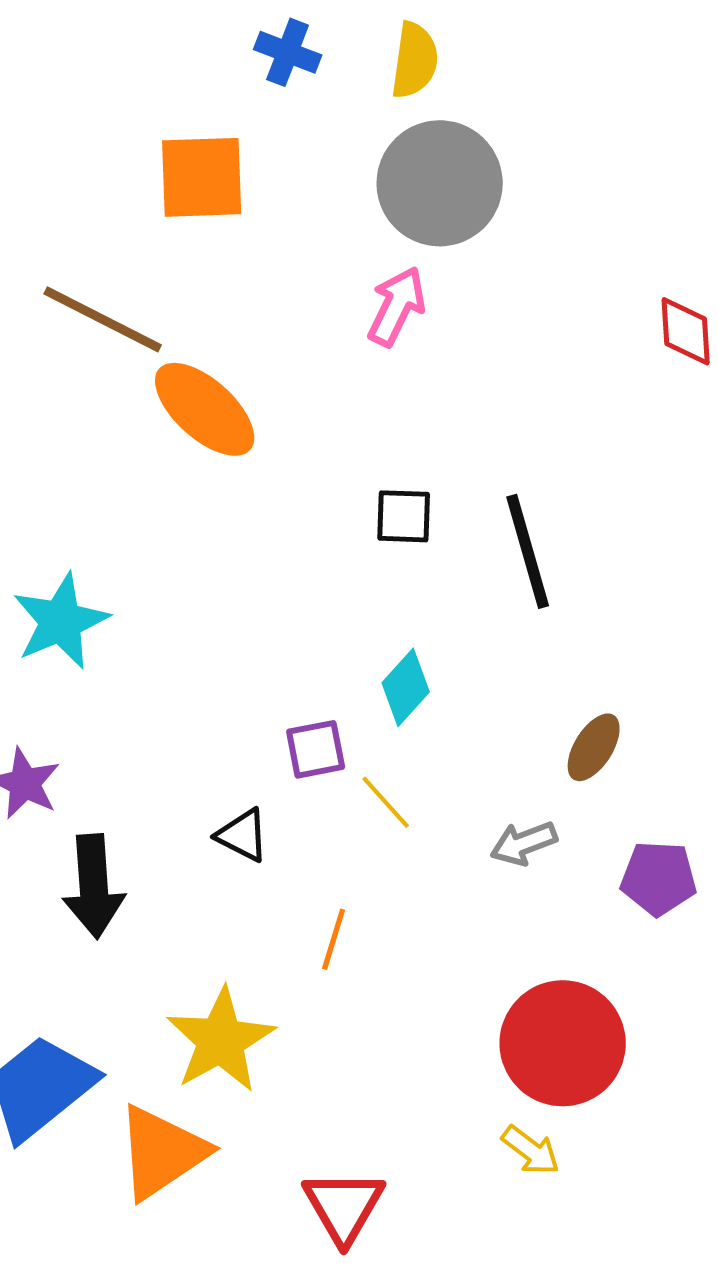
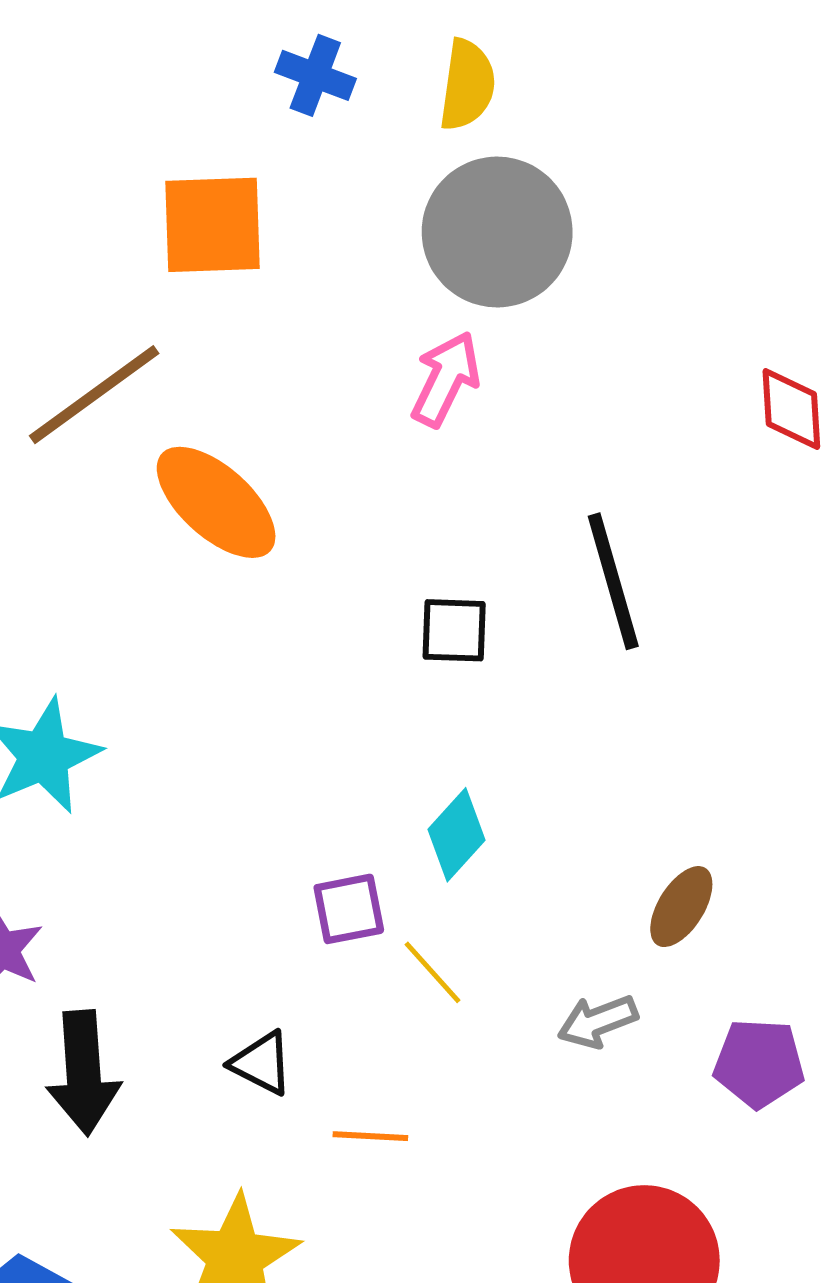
brown line: (103, 319) -> (94, 395), turned -63
black line: (528, 551) -> (613, 581), moved
black triangle: (243, 835) -> (262, 1063), moved
orange line: (334, 939) -> (370, 1136), turned 76

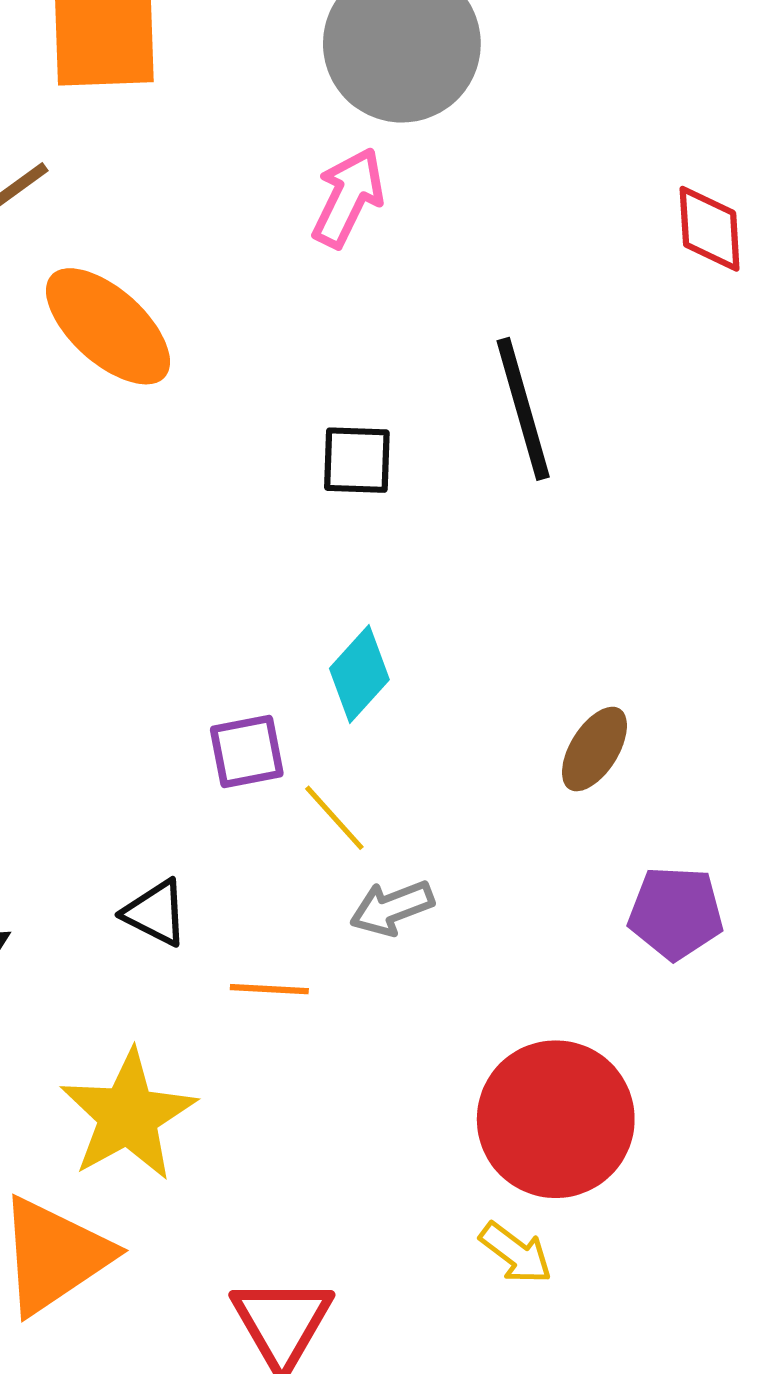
gray arrow: (598, 1021) -> (392, 908), moved

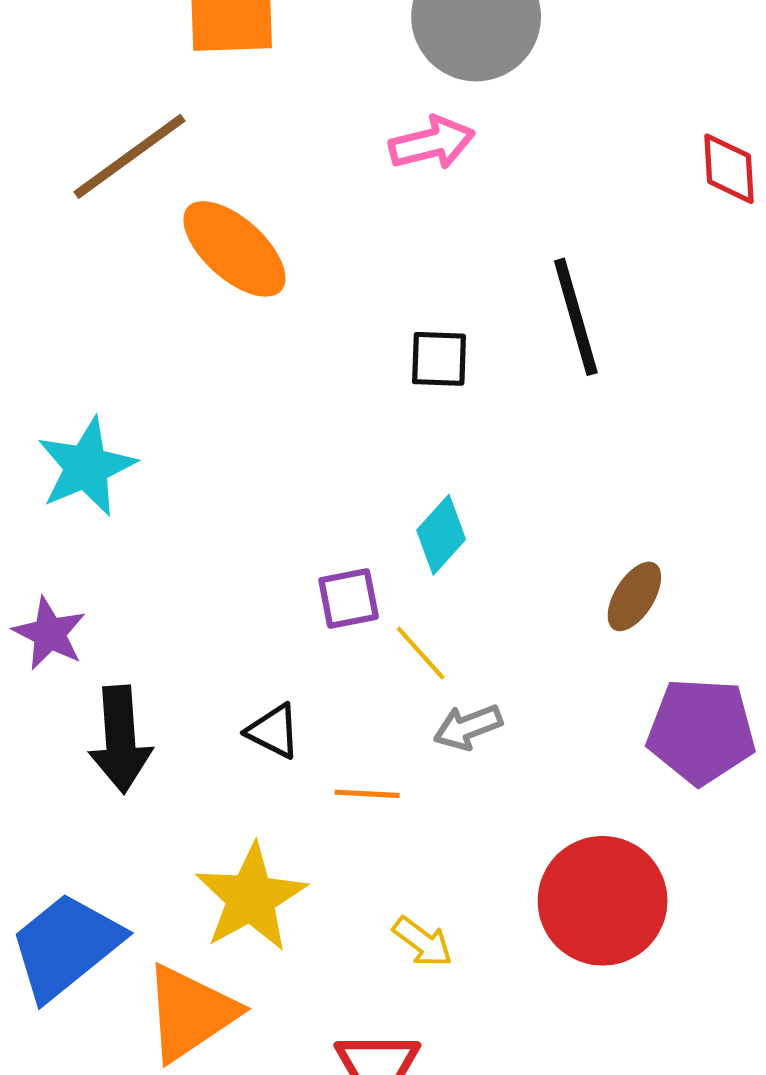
pink arrow: (348, 198) -> (432, 143), turned 50
purple pentagon: (676, 913) -> (701, 731), size x1.4
yellow arrow: (516, 1253) -> (423, 942), moved

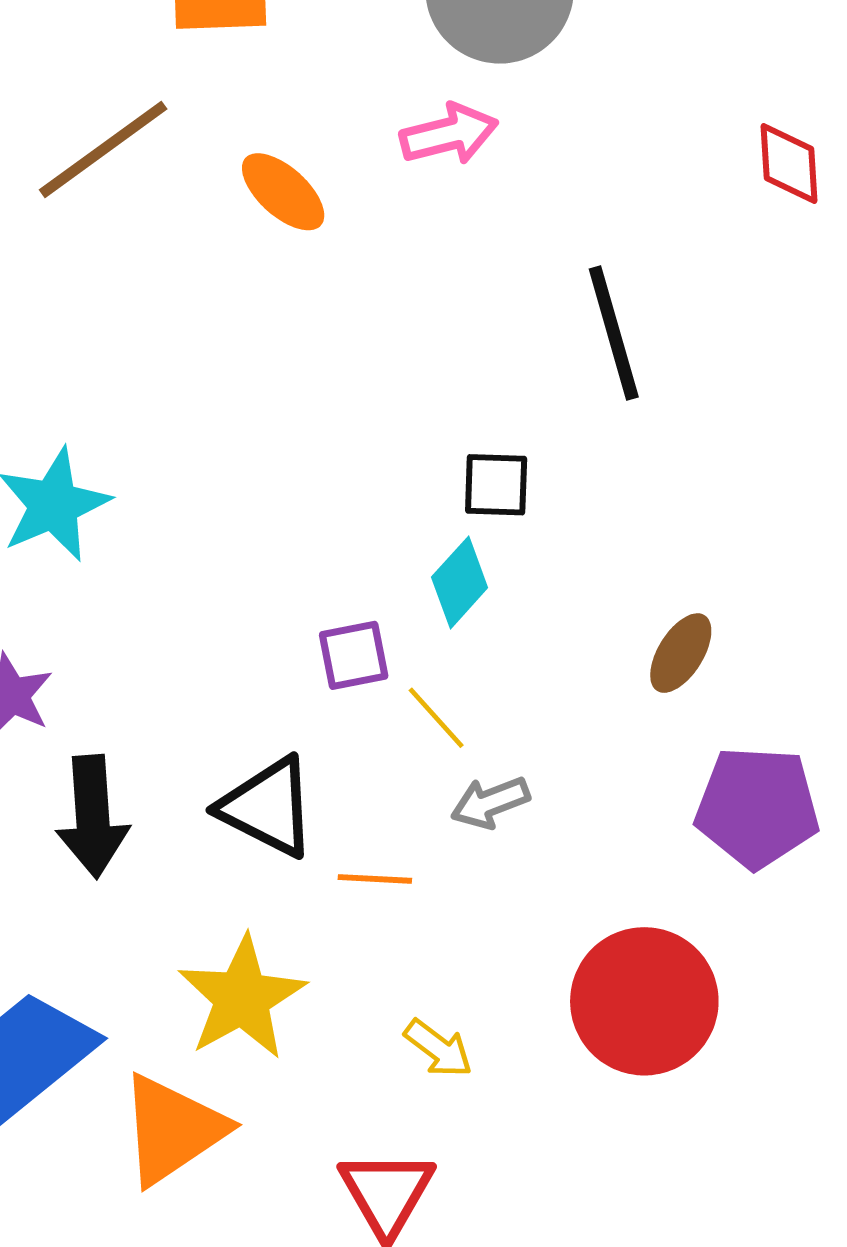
orange ellipse: (234, 249) -> (283, 192), moved, size x0.7
black square: (439, 359) -> (496, 485), moved
black triangle: (274, 731) -> (268, 807), size x1.6

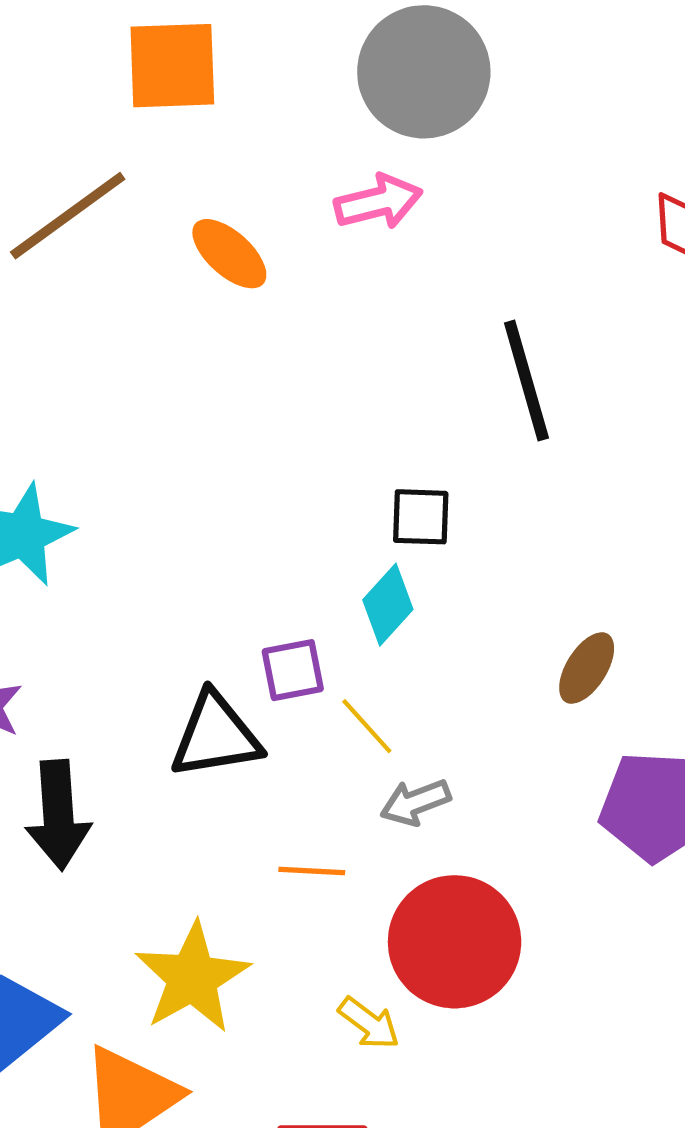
black triangle: (268, 807) -> (216, 736), moved, turned -36
red circle: (644, 1001) -> (455, 942), moved

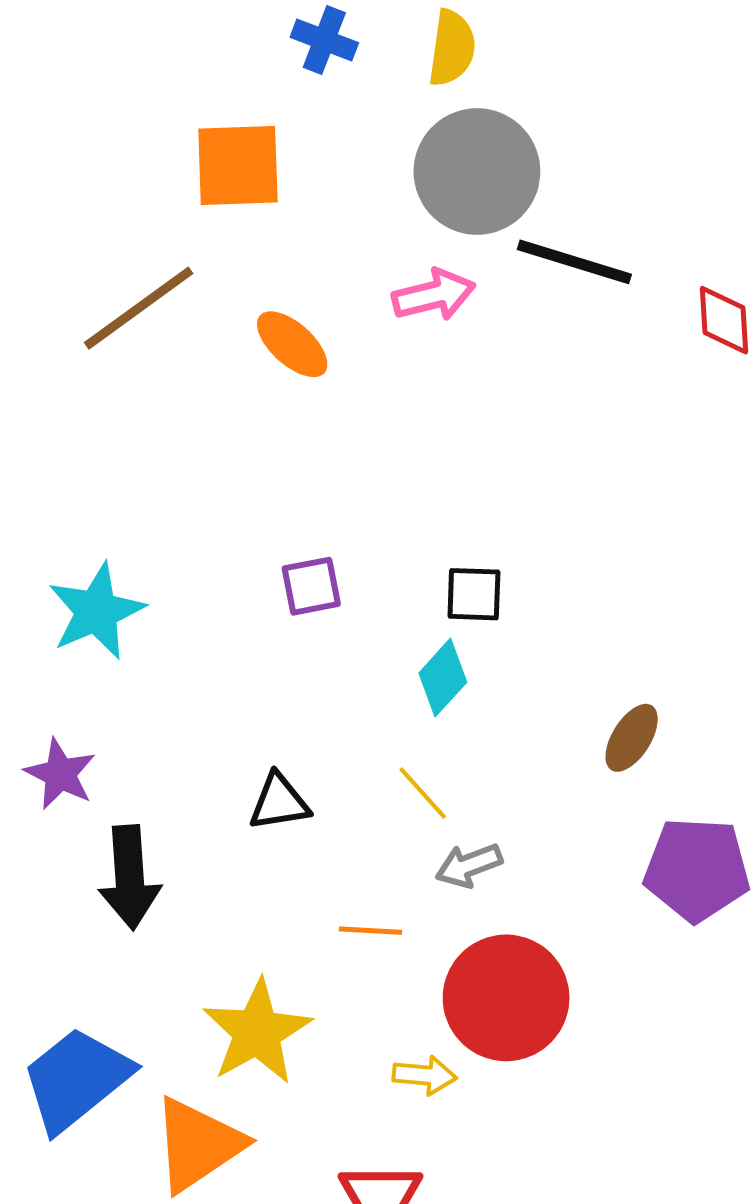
black line: (526, 381) -> (574, 262), moved, turned -57
purple square: (293, 670) -> (311, 586), moved
black triangle: (216, 736) -> (279, 802), size x0.7
yellow arrow: (369, 1023) -> (425, 1075), turned -32

